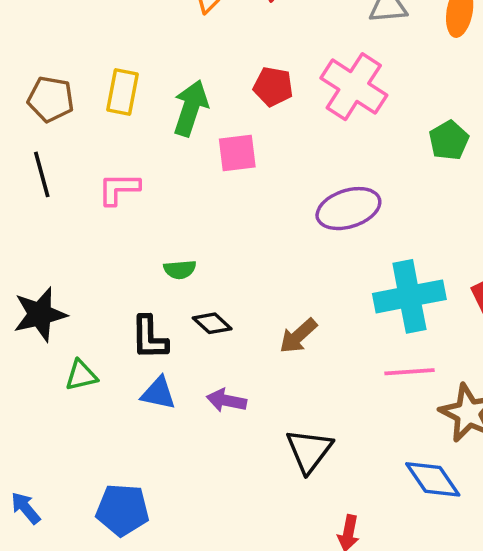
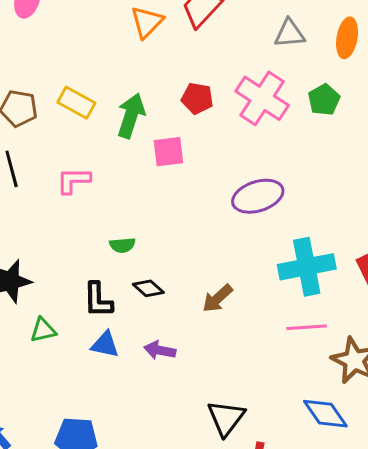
yellow rectangle: (122, 92) -> (76, 103), turned -72
green pentagon: (449, 140) -> (324, 100), moved
black triangle: (309, 451) -> (226, 418), moved

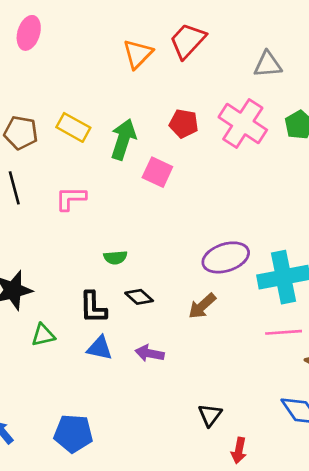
pink square: (168, 152) -> (157, 172), turned 32
purple ellipse: (258, 196) -> (226, 257), moved
black triangle: (226, 418) -> (210, 415), size x0.7

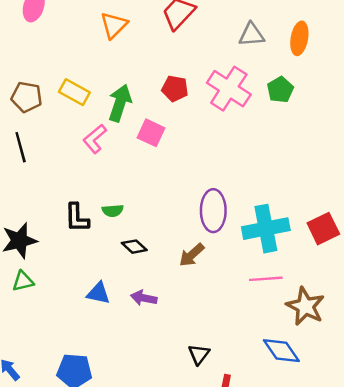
orange triangle: (138, 54) -> (114, 25), moved
pink L-shape: (71, 198) -> (95, 139), moved, turned -40
purple ellipse: (226, 257) -> (213, 211), turned -72
black L-shape: (93, 307) -> (77, 218), moved
green triangle: (43, 335) -> (23, 281), moved

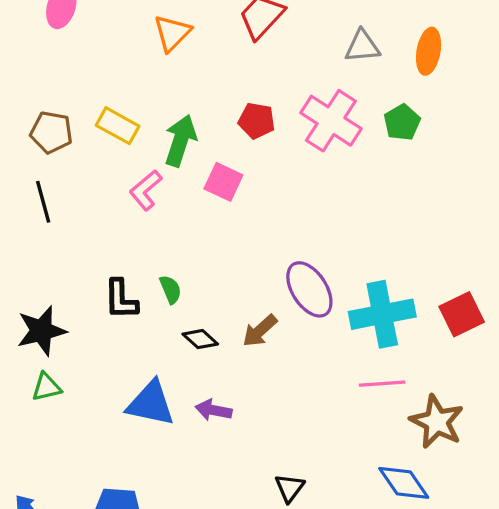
green semicircle: (113, 211) -> (170, 289), turned -108
purple ellipse: (213, 211) -> (309, 289), turned -33
brown arrow: (192, 255) -> (260, 331), moved
blue triangle: (98, 293) -> (151, 404), size x1.5

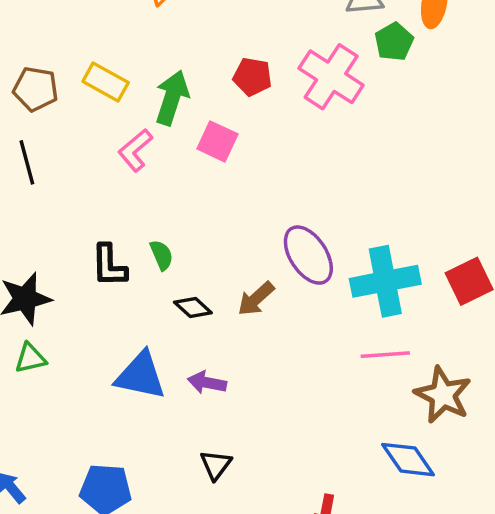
green pentagon: (402, 122) -> (394, 42), moved
black triangle: (290, 488) -> (216, 465), moved

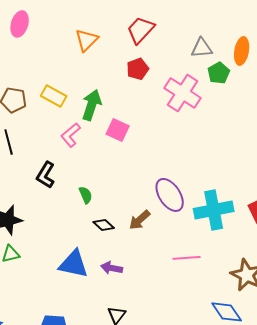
red pentagon: (252, 77) -> (138, 69), moved, turned -30
black L-shape: (109, 266) -> (46, 175), moved, turned 32
pink line: (385, 355) -> (187, 258), moved

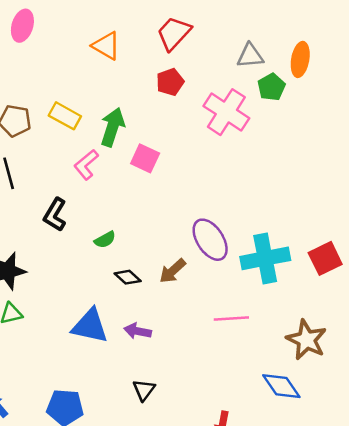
orange triangle: (87, 40) -> (106, 46), turned -45
green semicircle: (86, 195) -> (105, 240), turned 84

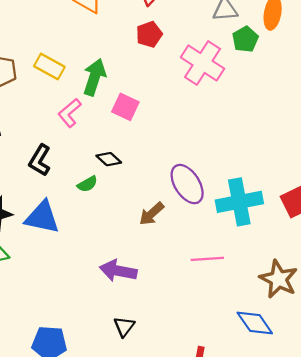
black diamond: (128, 277) -> (109, 159), moved
blue triangle: (90, 326) -> (42, 217), moved
purple arrow: (138, 331) -> (118, 271), size x1.4

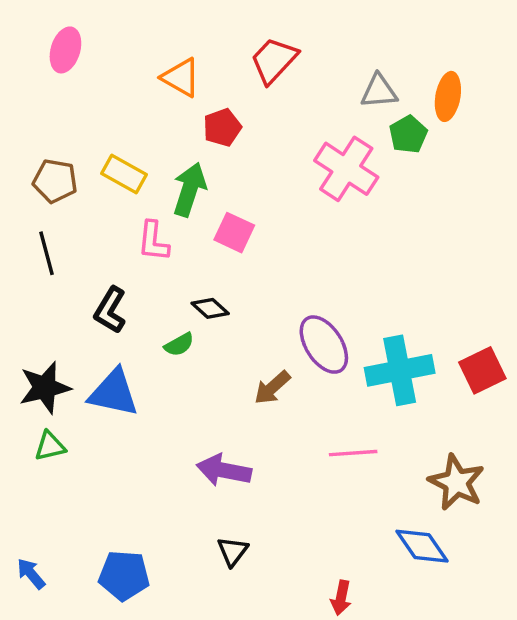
red pentagon: (149, 34) -> (222, 127), moved
pink L-shape: (70, 113) -> (153, 241), turned -44

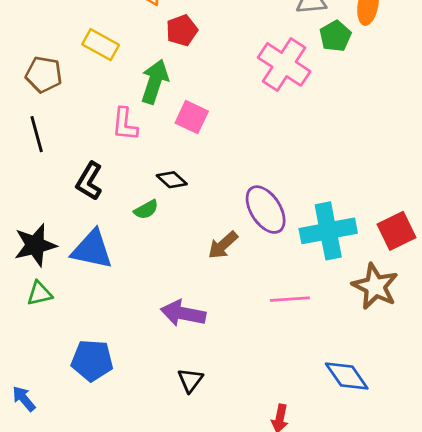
yellow rectangle: (124, 174) -> (101, 45), moved
brown star: (457, 482) -> (375, 286), moved
blue pentagon: (124, 575) -> (92, 360), moved

